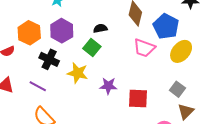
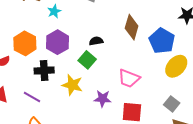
pink trapezoid: (144, 48) -> (129, 78), moved
black cross: (49, 59) -> (44, 71), turned -30

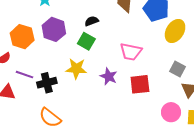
black cross: (44, 71) -> (47, 83), moved
purple line: (32, 97) -> (25, 75), moved
purple star: (103, 99) -> (109, 76), turned 30

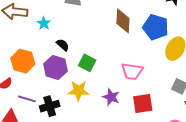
black semicircle: (92, 21) -> (63, 45), moved, turned 64
purple hexagon: (54, 29) -> (55, 68), moved

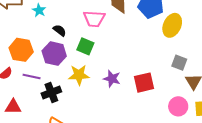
pink trapezoid: (132, 71) -> (94, 19), moved
purple line: (27, 99) -> (32, 76), moved

